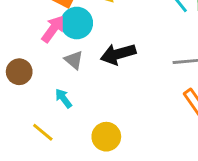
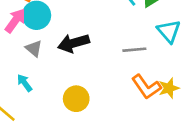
yellow circle: (106, 137) -> (76, 99), moved

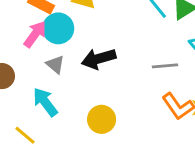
cyan arrow: (25, 83) -> (45, 102), size x1.5

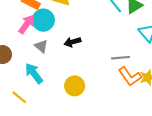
black arrow: (99, 59) -> (73, 42), size x0.7
gray line: (165, 66) -> (121, 58), moved

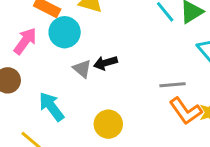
pink arrow: (27, 24) -> (25, 41), moved
gray triangle: (41, 46) -> (82, 69), moved

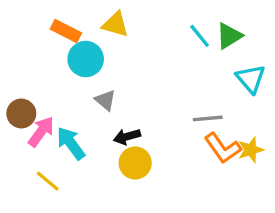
pink arrow: (25, 41) -> (41, 132), moved
black arrow: (105, 63) -> (127, 137), moved

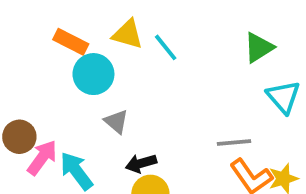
cyan line: (200, 36) -> (166, 47), moved

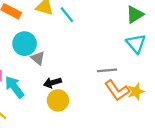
green triangle: (259, 47) -> (135, 15), moved
cyan circle: (93, 74) -> (25, 44), moved

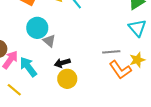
yellow star: (136, 92) -> (137, 60), moved

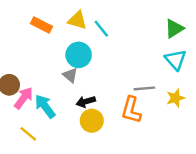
cyan circle: (37, 28) -> (79, 55), moved
orange L-shape: (120, 70) -> (131, 110), moved, turned 50

